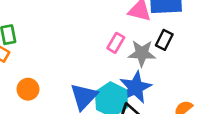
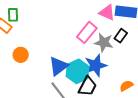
pink rectangle: (116, 43) -> (87, 32), size x1.5

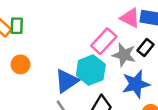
green rectangle: (13, 15) -> (17, 26), moved
blue star: (96, 65) -> (136, 84), moved
cyan hexagon: (78, 71) -> (91, 70), moved

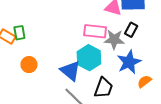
pink rectangle: (104, 41) -> (95, 31), turned 65
blue triangle: (67, 81) -> (70, 71), turned -35

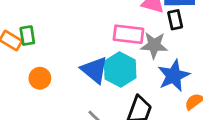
black rectangle: (131, 30) -> (175, 20), moved, turned -40
blue triangle: (70, 71) -> (94, 70), moved

